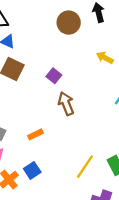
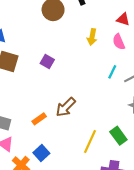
yellow arrow: (105, 58) -> (92, 37), turned -98
brown arrow: (66, 104) -> (66, 107), moved, turned -105

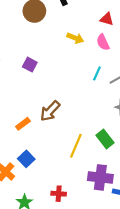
yellow arrow: (92, 37) -> (75, 38), turned -77

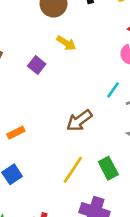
yellow arrow: (75, 38) -> (66, 43), moved
brown arrow: (50, 111) -> (79, 121), moved

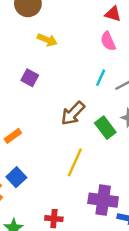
purple square: (37, 65) -> (30, 78), moved
green rectangle: (108, 168) -> (105, 128), moved

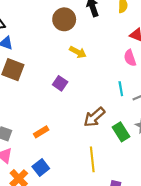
cyan line: (101, 78) -> (121, 89), turned -40
yellow line: (75, 162) -> (92, 159), turned -35

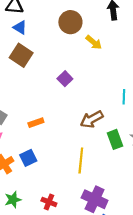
brown circle: (64, 19) -> (70, 22), moved
yellow arrow: (78, 52) -> (94, 42), moved

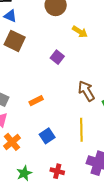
yellow arrow: (94, 42) -> (80, 32), moved
brown arrow: (92, 119) -> (86, 91), turned 95
blue square: (28, 158) -> (47, 136), moved

